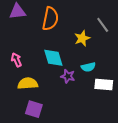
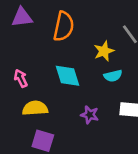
cyan semicircle: (88, 67) -> (113, 76), moved
purple star: (68, 76) -> (90, 115), moved

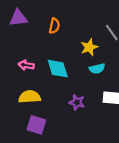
orange semicircle: (64, 26) -> (54, 26), size x0.6
pink arrow: (21, 78) -> (26, 65), moved, turned -56

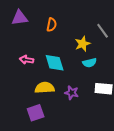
yellow semicircle: (30, 97) -> (45, 88), moved
purple square: (36, 125) -> (36, 113), turned -36

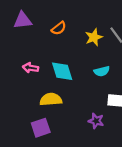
orange semicircle: (52, 25) -> (59, 28), turned 40
yellow star: (83, 44) -> (94, 37), moved
purple star: (72, 93) -> (96, 121), moved

